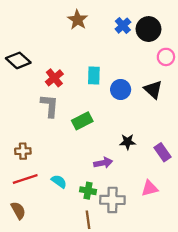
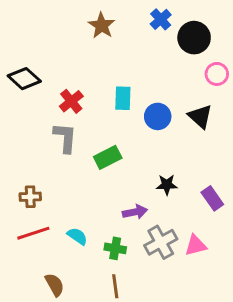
blue cross: (123, 26) -> (161, 19), moved
gray cross: (112, 200) -> (161, 242), moved, turned -30
brown semicircle: (18, 210) -> (55, 285), moved

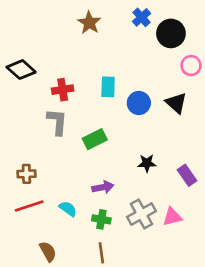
red cross: (71, 101) -> (63, 90), turned 30
purple arrow: (135, 212) -> (103, 187), moved

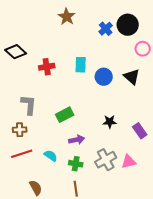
blue cross: (142, 17) -> (106, 29), moved
gray L-shape: (57, 122) -> (29, 105), moved
green rectangle: (95, 139) -> (65, 115), moved

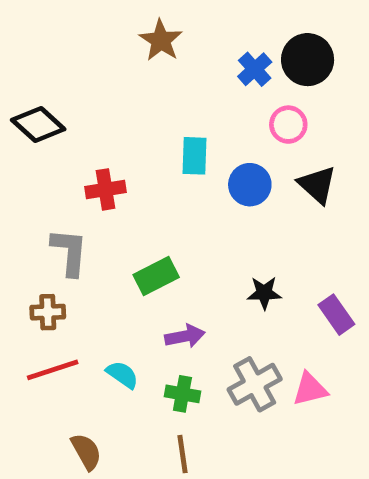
pink circle: (143, 49) -> (288, 125), moved
red cross: (47, 67) -> (106, 189), moved

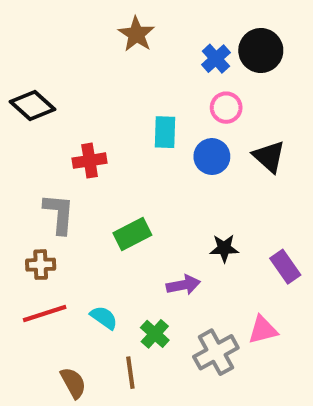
pink circle: (288, 125) -> (226, 108), moved
purple arrow: (185, 336) -> (183, 285), moved
gray cross: (255, 384) -> (216, 352), moved
green cross: (182, 394) -> (155, 334), turned 32
brown line: (182, 454) -> (130, 373), moved

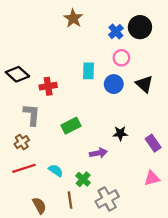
black diamond: (32, 106) -> (17, 74), moved
brown cross: (41, 265) -> (22, 142), turned -32
pink triangle: (263, 330) -> (152, 178), moved
gray cross: (216, 352) -> (107, 199), moved

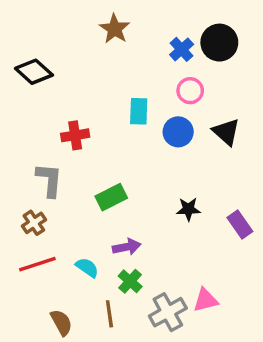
black diamond: (17, 74) -> (34, 72), moved
purple arrow: (98, 153) -> (127, 247), moved
pink triangle: (152, 178) -> (206, 300), moved

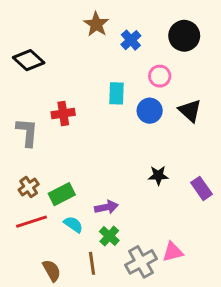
blue cross: (182, 49) -> (131, 40), moved
gray L-shape: (49, 180) -> (27, 132), moved
green rectangle: (111, 197) -> (62, 194), moved

